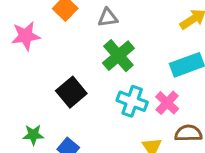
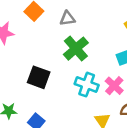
black square: (71, 92) -> (39, 77), turned -30

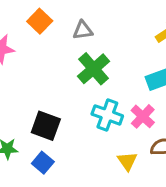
black square: (39, 77) -> (46, 126), moved

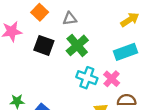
black square: (46, 126) -> (44, 45), moved

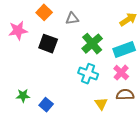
green cross: (77, 45) -> (92, 44), moved
pink cross: (112, 79) -> (121, 73), moved

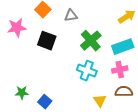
pink cross: (121, 73) -> (120, 70), turned 35

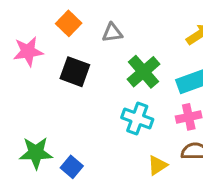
green star: (22, 93) -> (36, 153), size x1.5
yellow triangle: (100, 101) -> (158, 165), turned 32

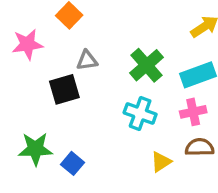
gray triangle: (112, 33) -> (87, 60), moved
black square: (75, 72) -> (64, 89), moved, turned -36

